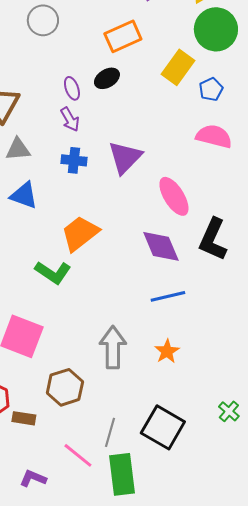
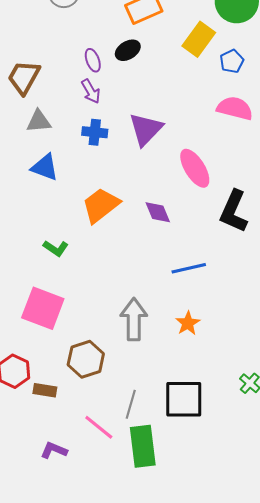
purple diamond: (161, 246) -> (158, 212), moved, size x0.7
green L-shape: (53, 272) -> (56, 248), moved, size x0.7
black square: (163, 427) -> (184, 399), turned -30

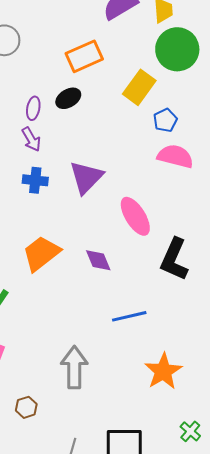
purple ellipse: (93, 60) -> (33, 108), turned 30
blue pentagon: (232, 61) -> (165, 120), moved
orange star: (188, 323) -> (163, 371), moved, size x1.5
brown hexagon: (86, 359) -> (26, 407), size x0.6

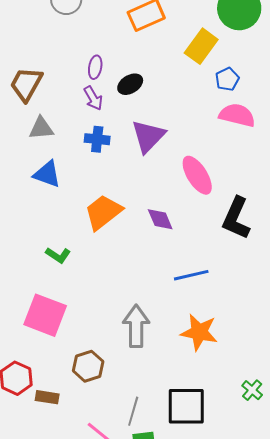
black ellipse: (68, 98) -> (130, 84), moved
orange star: (163, 371) -> (199, 332), moved, turned -30
brown hexagon: (26, 407) -> (88, 366), size x1.4

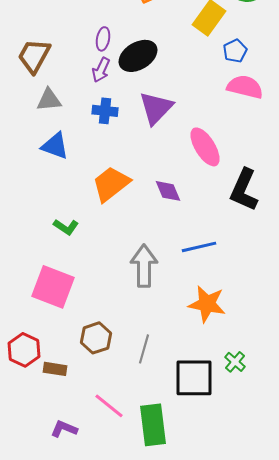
black ellipse: (130, 84) -> (138, 56), size x1.5
purple arrow: (93, 98) -> (101, 70), turned 55
gray arrow: (136, 326) -> (144, 266), moved
green cross: (252, 390) -> (235, 362), moved
gray line: (133, 411) -> (144, 349), moved

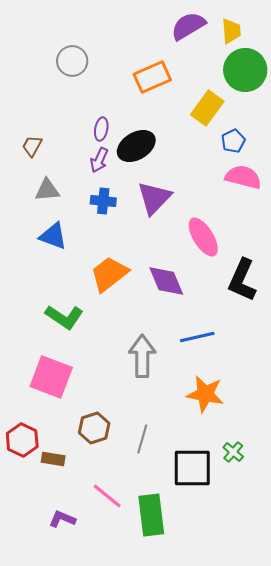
brown trapezoid: (34, 56) -> (32, 146), size x0.6
purple diamond: (168, 191) -> (166, 281), size x1.4
green L-shape: (66, 227) -> (64, 317), size x1.5

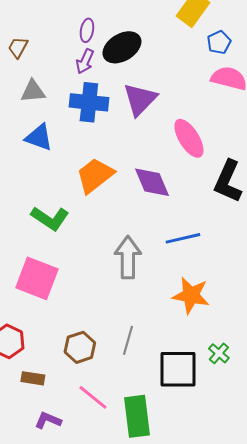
blue cross: (103, 201) -> (89, 102), size x1.5
brown hexagon: (94, 428) -> (80, 347), moved
brown rectangle: (53, 459) -> (33, 378), moved

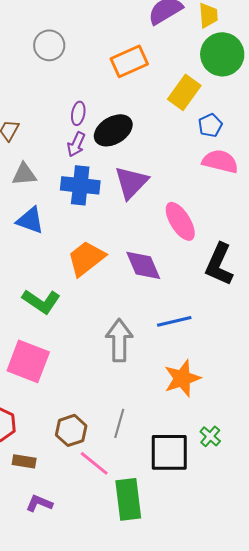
orange star: (191, 295) -> (182, 378), turned -30
pink line: (93, 397) -> (94, 463), moved

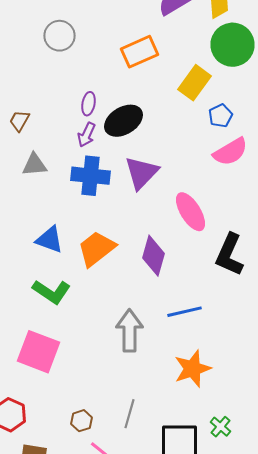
pink semicircle: (220, 161) -> (230, 152), turned 135
blue triangle: (30, 220) -> (50, 240), moved
purple diamond: (143, 265) -> (154, 256), turned 39
brown hexagon: (71, 430) -> (82, 421), size x0.7

